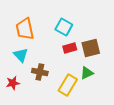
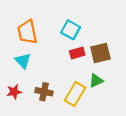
brown cross: (40, 72) -> (44, 92), moved

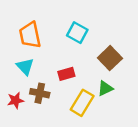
red rectangle: (77, 53) -> (66, 74), moved
brown square: (100, 53) -> (110, 58), turned -30
brown cross: (44, 92) -> (40, 93), moved

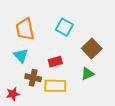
red star: (15, 100) -> (13, 94), moved
yellow rectangle: (82, 103) -> (55, 86), moved, turned 60

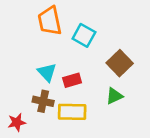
orange trapezoid: (25, 29) -> (50, 21), moved
cyan triangle: (21, 56) -> (47, 72), moved

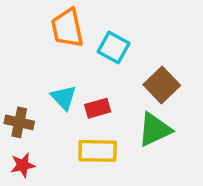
green triangle: (114, 96) -> (155, 130), size x1.5
brown cross: (43, 101) -> (19, 122), moved

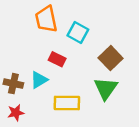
cyan triangle: (64, 97) -> (39, 80), moved, turned 42
red rectangle: (98, 108) -> (57, 59), moved, turned 42
green triangle: (155, 130) -> (106, 88), turned -30

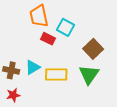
red rectangle: (57, 59) -> (48, 39), moved
yellow rectangle: (67, 103) -> (56, 75), moved

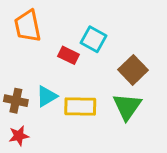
orange trapezoid: (39, 16) -> (28, 26), moved

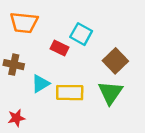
orange trapezoid: (28, 26) -> (24, 23), turned -72
brown cross: (16, 101) -> (14, 65), moved

